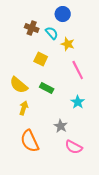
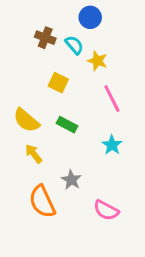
yellow arrow: (24, 108) -> (34, 154), turned -56
gray star: (61, 126) -> (71, 180), moved

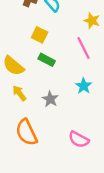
yellow star: (97, 61) -> (92, 21), moved
green rectangle: (67, 125) -> (47, 60), moved
gray star: (71, 180) -> (50, 99), moved

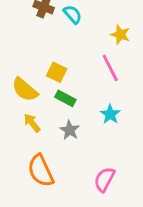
yellow square: (40, 35) -> (57, 72), moved
green rectangle: (47, 60) -> (65, 98), moved
pink semicircle: (79, 139) -> (104, 179), turned 90

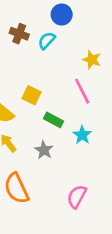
cyan semicircle: (73, 14) -> (47, 41), turned -96
green rectangle: (65, 98) -> (53, 120), moved

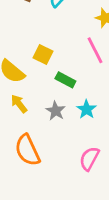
cyan star: (82, 135) -> (87, 109), moved

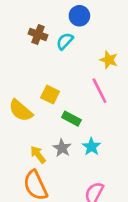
yellow arrow: (19, 104) -> (38, 155), moved

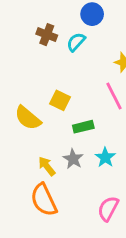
green rectangle: (71, 119) -> (83, 127), turned -42

